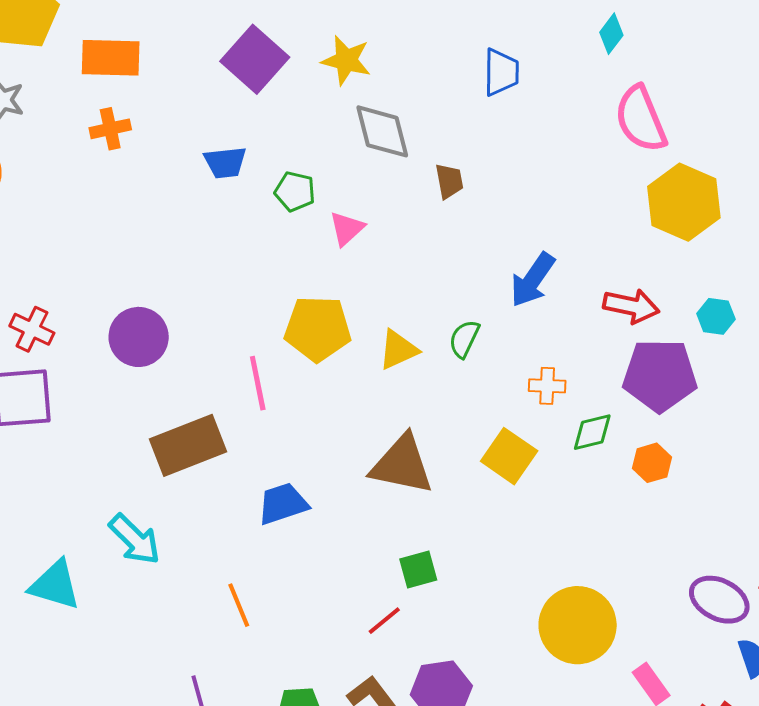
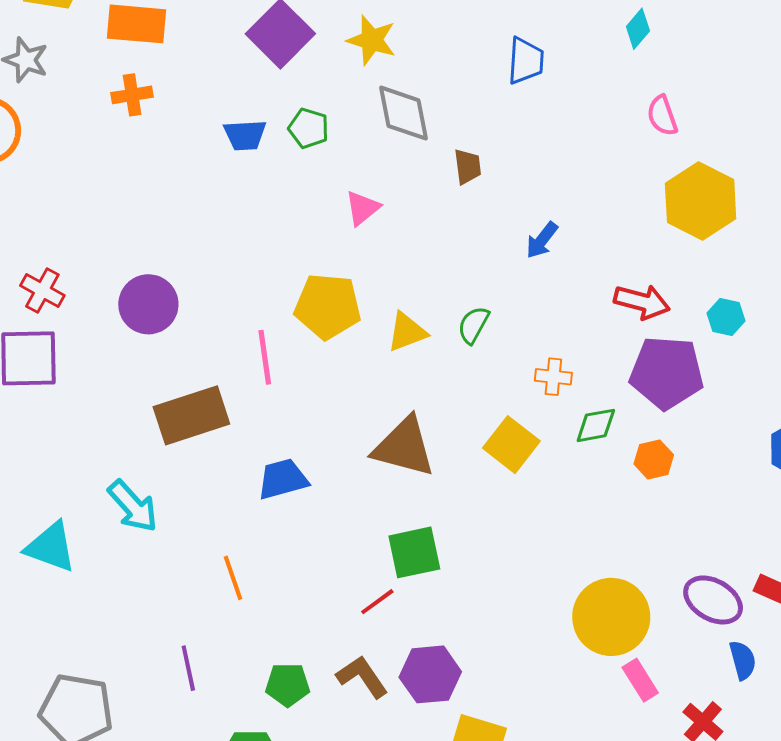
pink semicircle: (641, 119) -> (662, 116), size x0.6
green pentagon: (295, 191) -> (309, 128), moved
blue arrow: (533, 280) -> (542, 240), moved, size x0.7
green square: (418, 569) -> (414, 552), size x1.4
yellow circle: (578, 625) -> (611, 617), moved

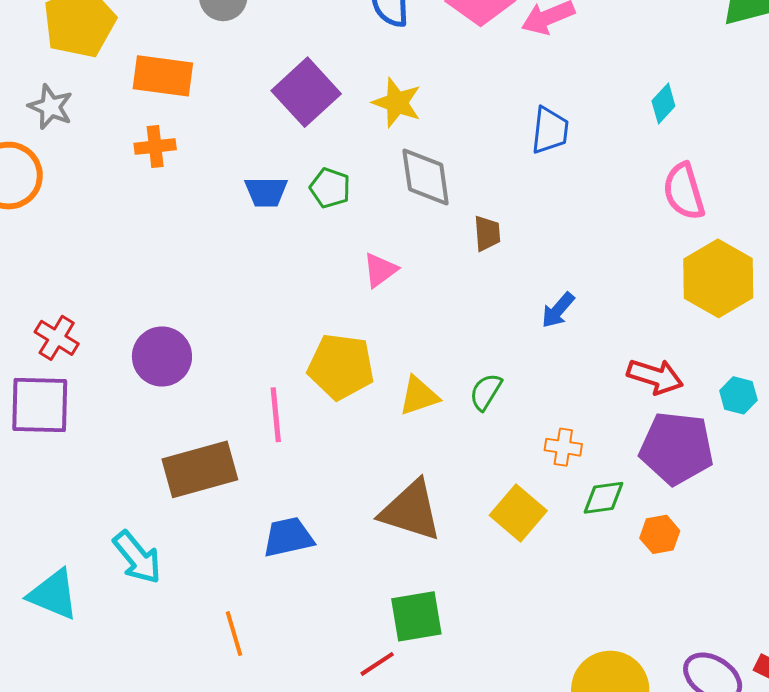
pink semicircle: (662, 116) -> (684, 191), size x1.4

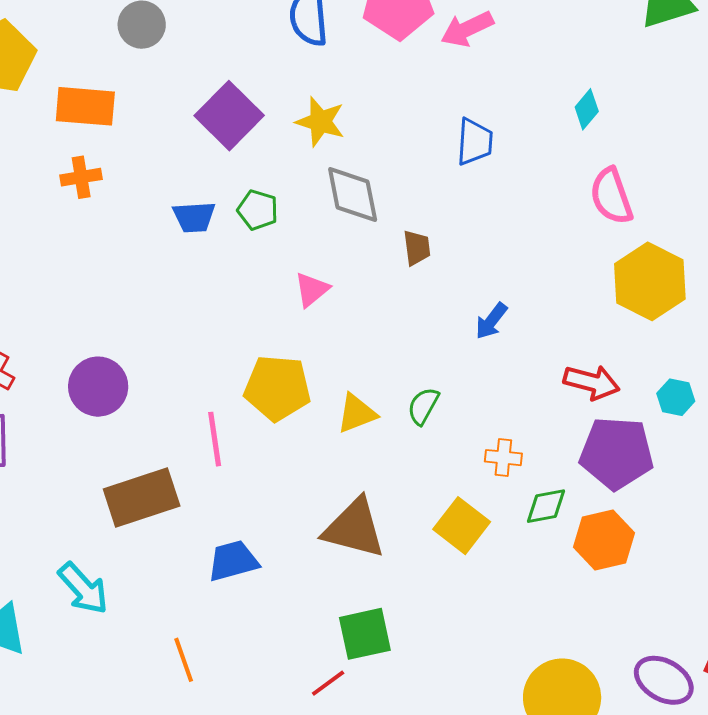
orange hexagon: (660, 534) -> (604, 540), size x1.5

